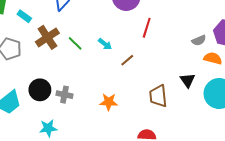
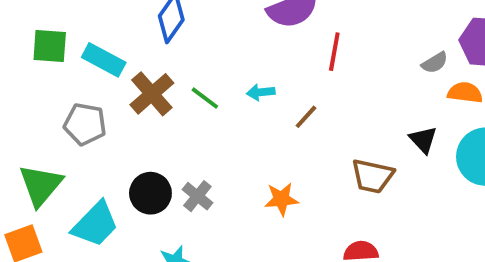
cyan rectangle: (24, 16) -> (104, 60), size x1.5
cyan arrow: (105, 44) -> (261, 92), turned 144
gray cross: (65, 95) -> (197, 196), turned 35
brown trapezoid: (158, 96) -> (372, 176), turned -65

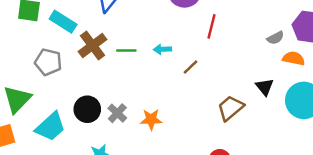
green line: (205, 98) -> (126, 51), turned -42
brown trapezoid: (372, 176) -> (231, 108), turned 124
orange star: (281, 199) -> (151, 119), moved

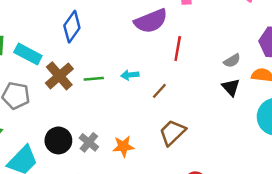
gray semicircle: (275, 38) -> (232, 61), moved
black triangle: (265, 87) -> (231, 87), moved
brown trapezoid: (231, 108) -> (172, 132), moved

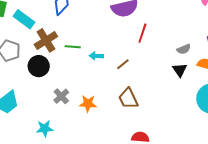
cyan arrow: (130, 75) -> (96, 56), moved
brown trapezoid: (172, 132) -> (128, 99), turned -80
black circle: (58, 140) -> (39, 66), moved

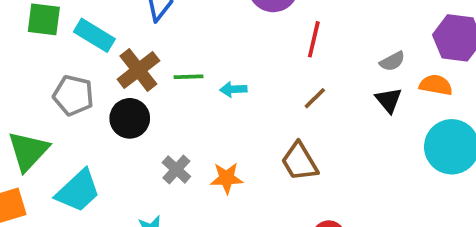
brown line: (123, 64) -> (315, 98), moved

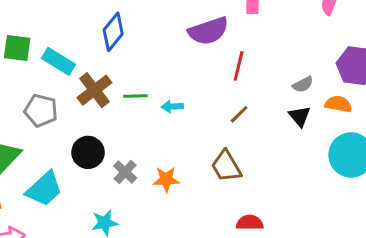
black circle: (130, 118) -> (88, 152), moved

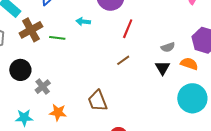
cyan arrow: (172, 107) -> (83, 22), moved
brown trapezoid: (226, 166) -> (97, 101), moved
orange star: (166, 179) -> (58, 112), moved

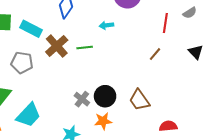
red line: (128, 29) -> (165, 23), moved
gray semicircle: (168, 47) -> (190, 13), moved
black circle: (20, 70) -> (105, 96), moved

